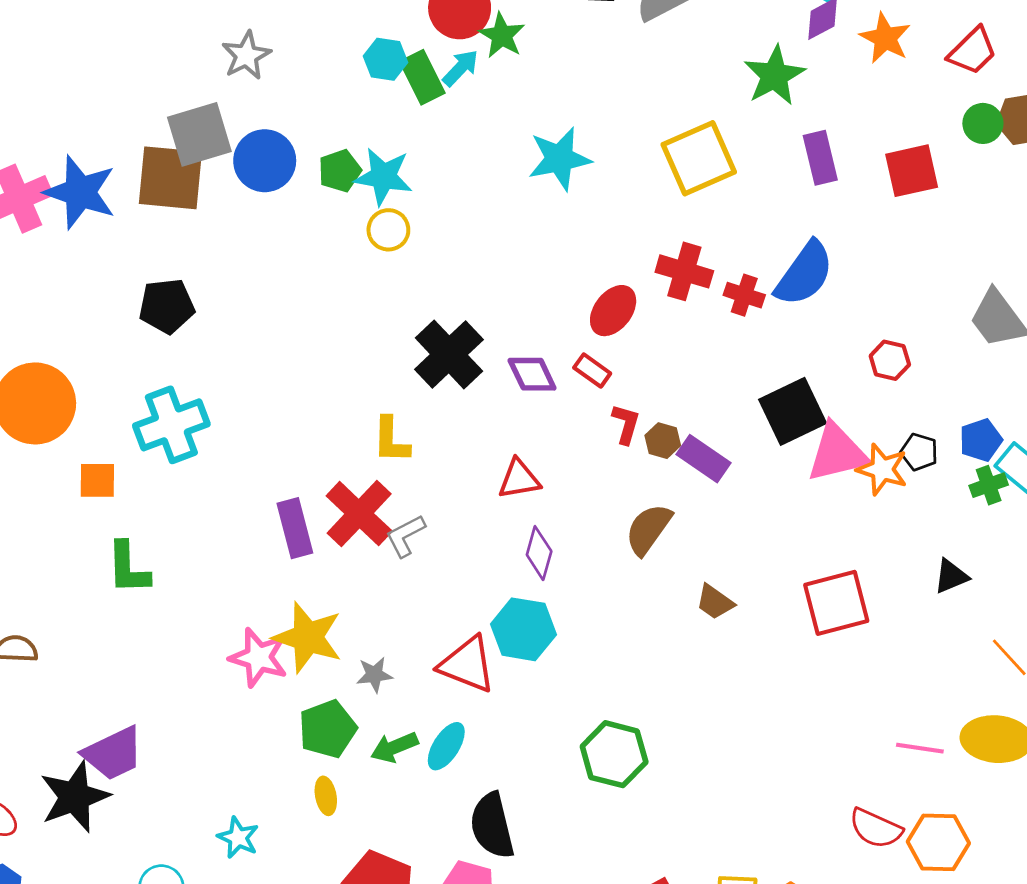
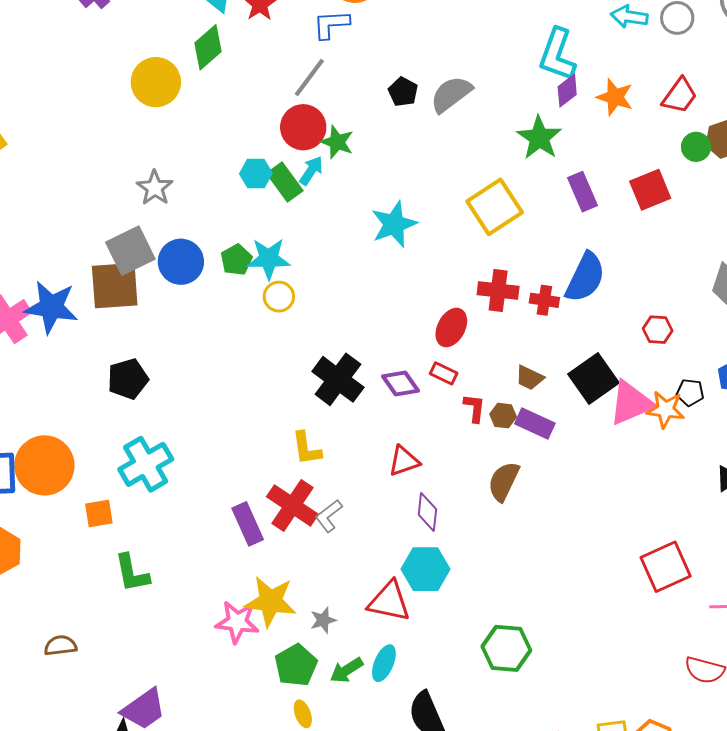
brown trapezoid: (715, 602) -> (529, 378), moved
red square: (836, 603) -> (666, 567), moved

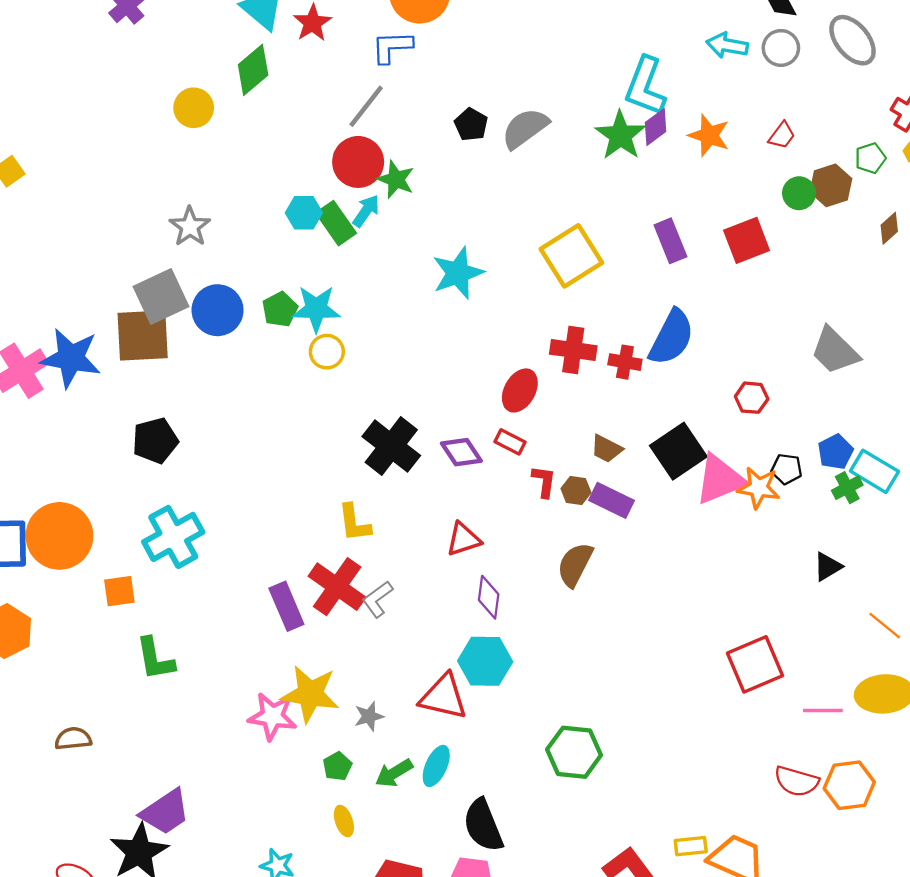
yellow circle: (156, 82) -> (194, 108), size x0.7
red trapezoid: (680, 96) -> (782, 135), size x0.7
green star: (539, 138) -> (620, 135), moved
green pentagon: (296, 665) -> (337, 766), size x0.6

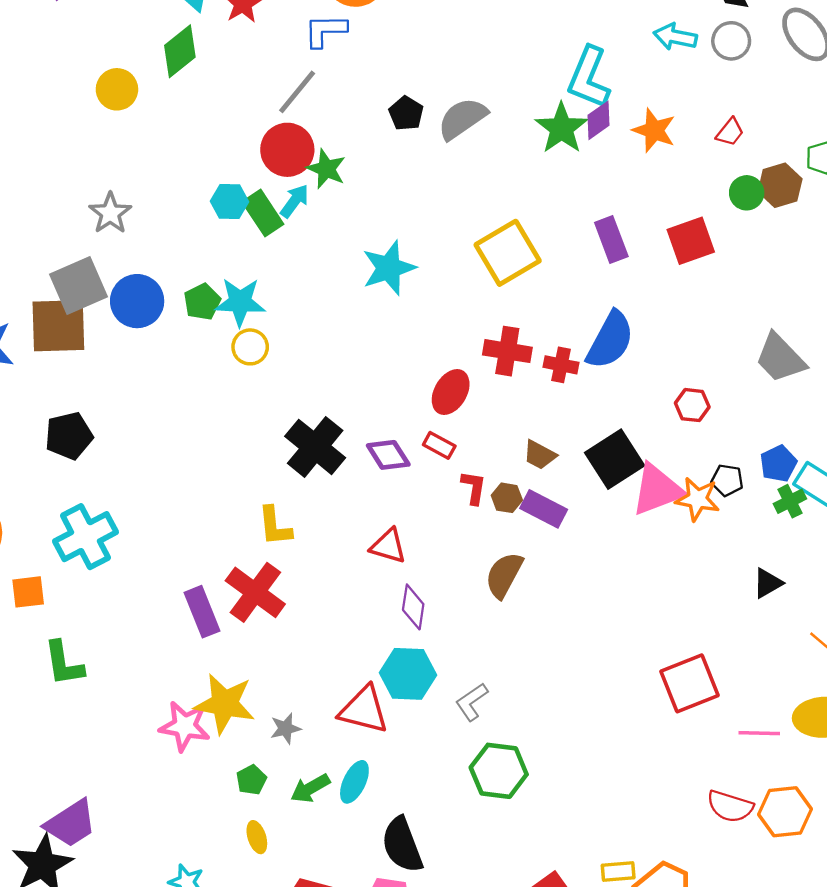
red triangle: (463, 539) -> (388, 546), turned 33
gray L-shape: (378, 599) -> (472, 702), moved

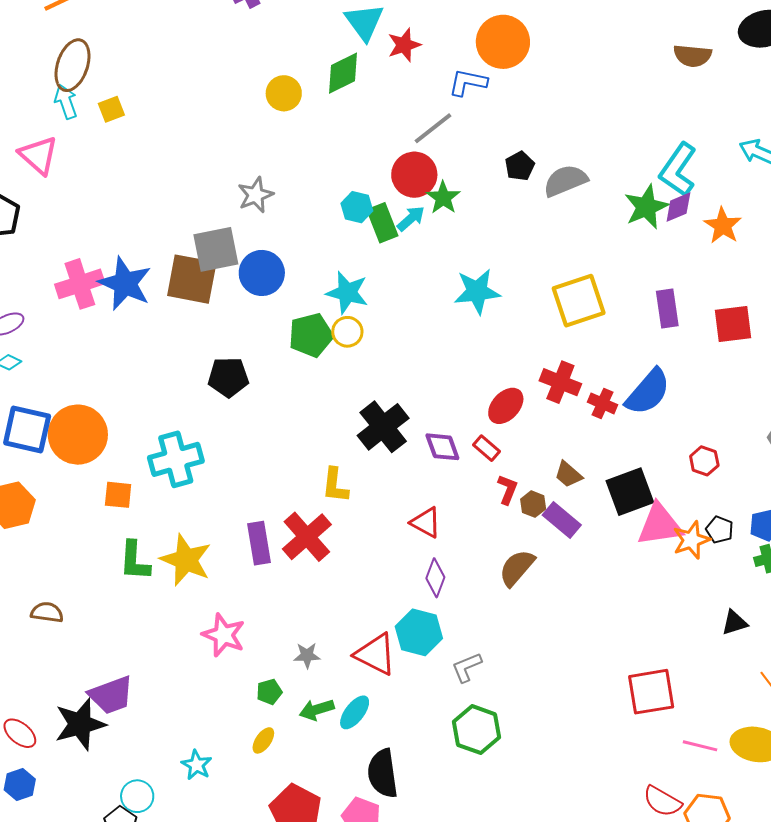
green pentagon: (202, 302) -> (311, 335), moved, size x1.4
black pentagon: (69, 436) -> (228, 377), moved
orange star: (697, 499) -> (691, 540), turned 30
yellow star: (225, 704) -> (186, 560), moved
yellow ellipse: (257, 837) -> (263, 740), turned 40

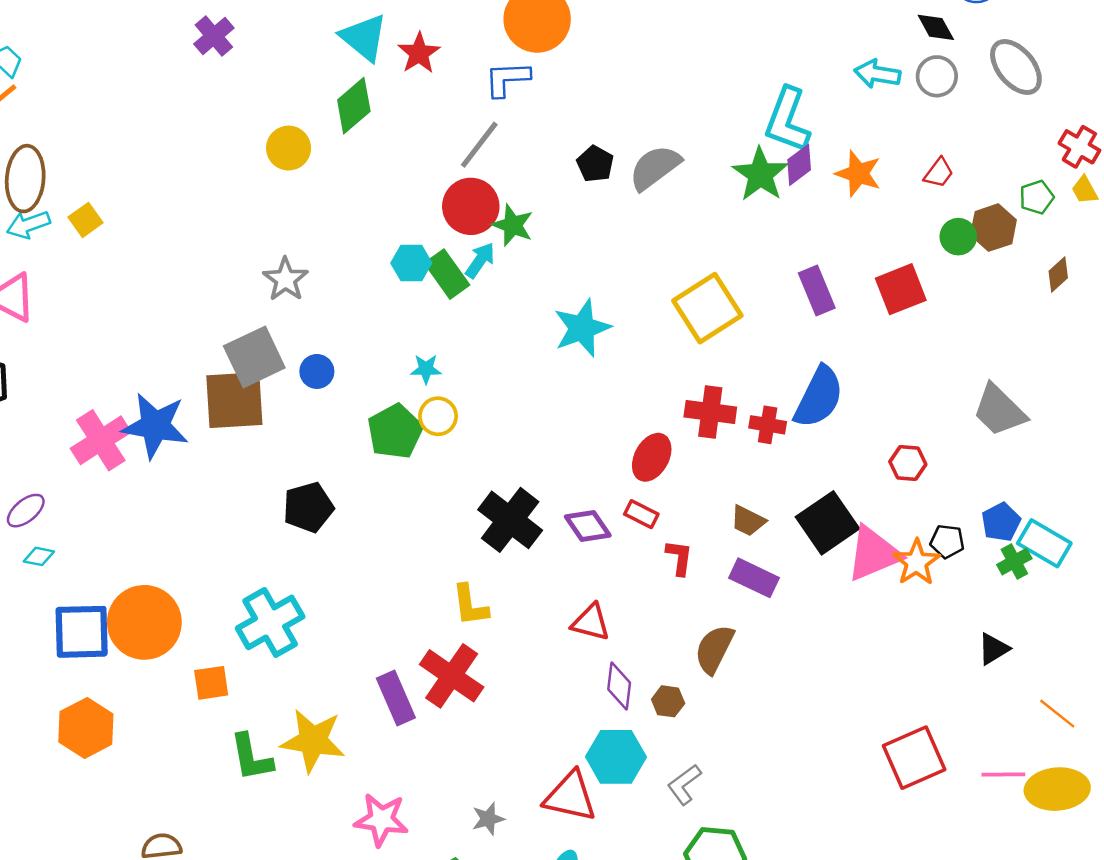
cyan arrow: (66, 102) -> (28, 225), turned -76
blue circle: (262, 273) -> (317, 371), size x0.6
cyan star: (347, 293) -> (426, 369), size x0.6
brown hexagon: (533, 504) -> (668, 701), moved
pink line: (700, 746) -> (1003, 774), moved

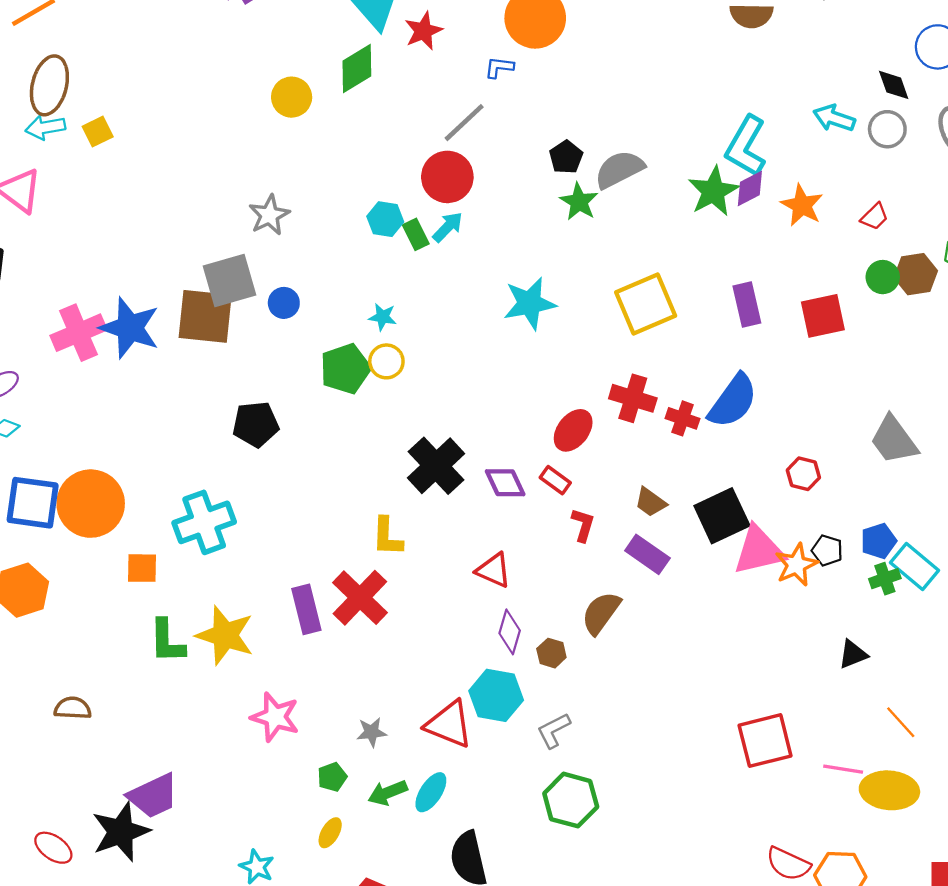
blue L-shape: (507, 79) -> (499, 67), size x0.7
green star: (513, 225) -> (579, 202), moved
green rectangle: (447, 274) -> (416, 234), size x0.7

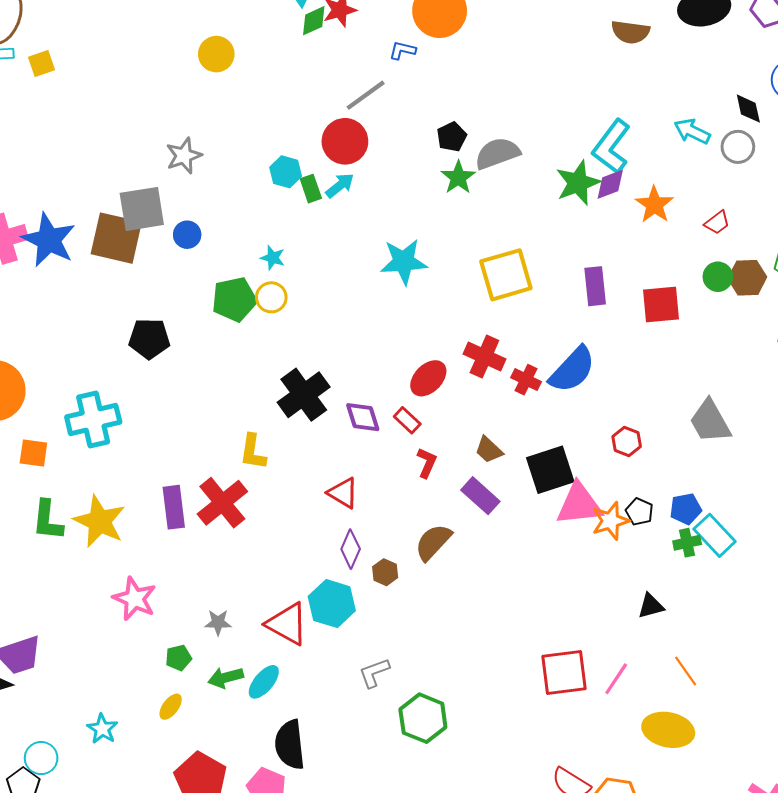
green diamond: (357, 69) -> (314, 21), moved, size x0.7
gray L-shape: (554, 730) -> (374, 673), moved
pink line: (843, 769) -> (616, 679), moved, turned -72
green hexagon: (571, 800) -> (423, 718), moved

